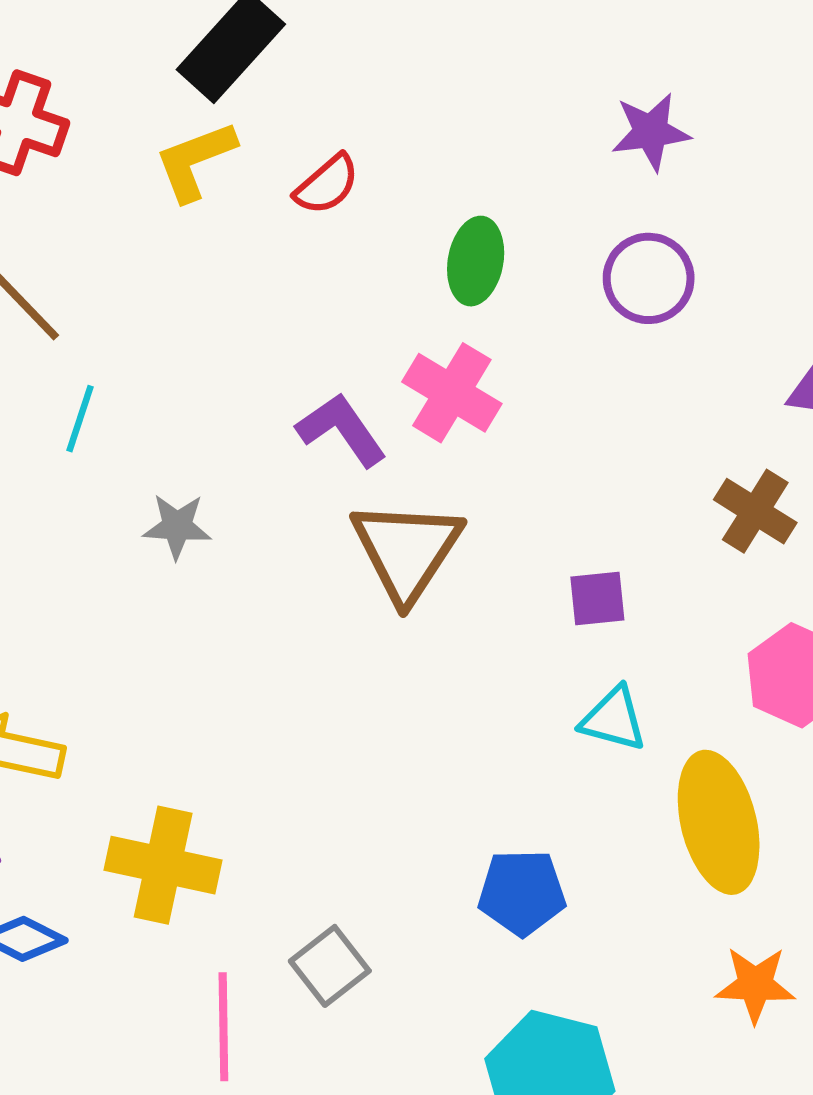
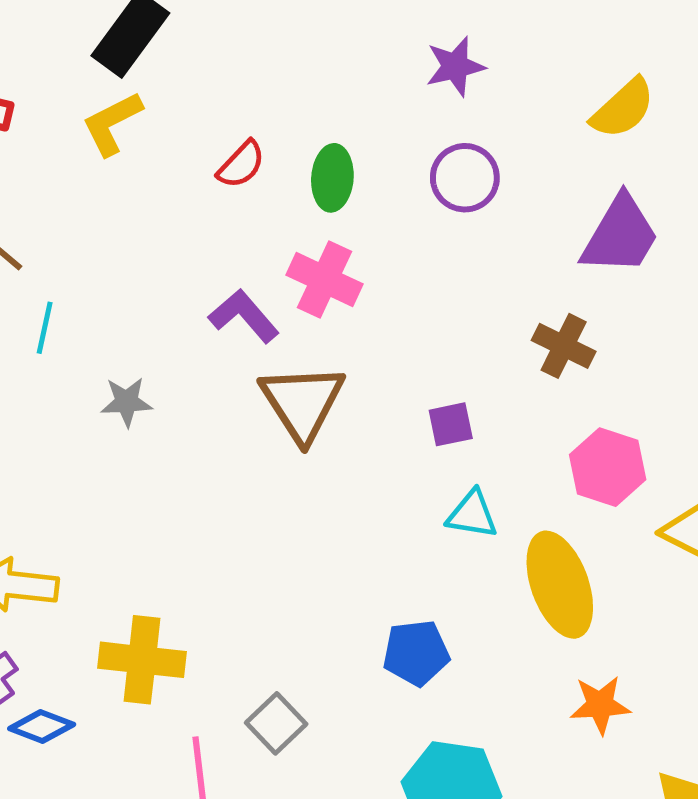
red semicircle: (327, 185) -> (241, 164), moved

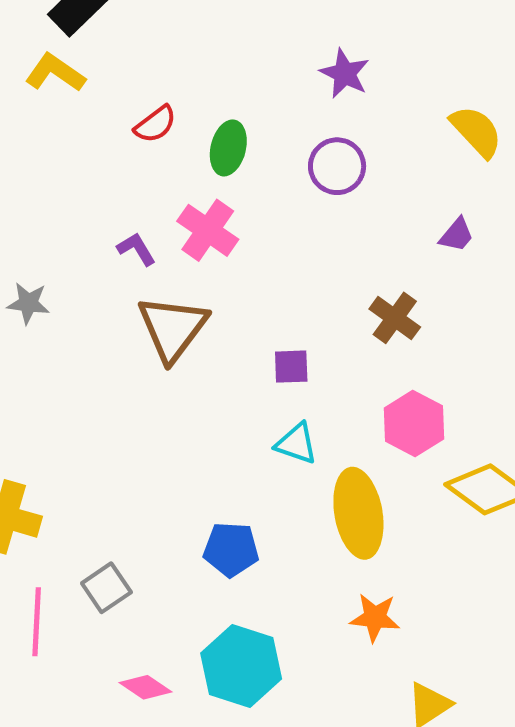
purple star: (455, 66) -> (345, 73), turned 30
yellow semicircle: (623, 108) -> (476, 131), turned -100
yellow L-shape: (112, 123) -> (55, 73), turned 52
purple trapezoid: (620, 235) -> (457, 235), size x0.5
purple L-shape: (244, 316) -> (136, 249), size x0.7

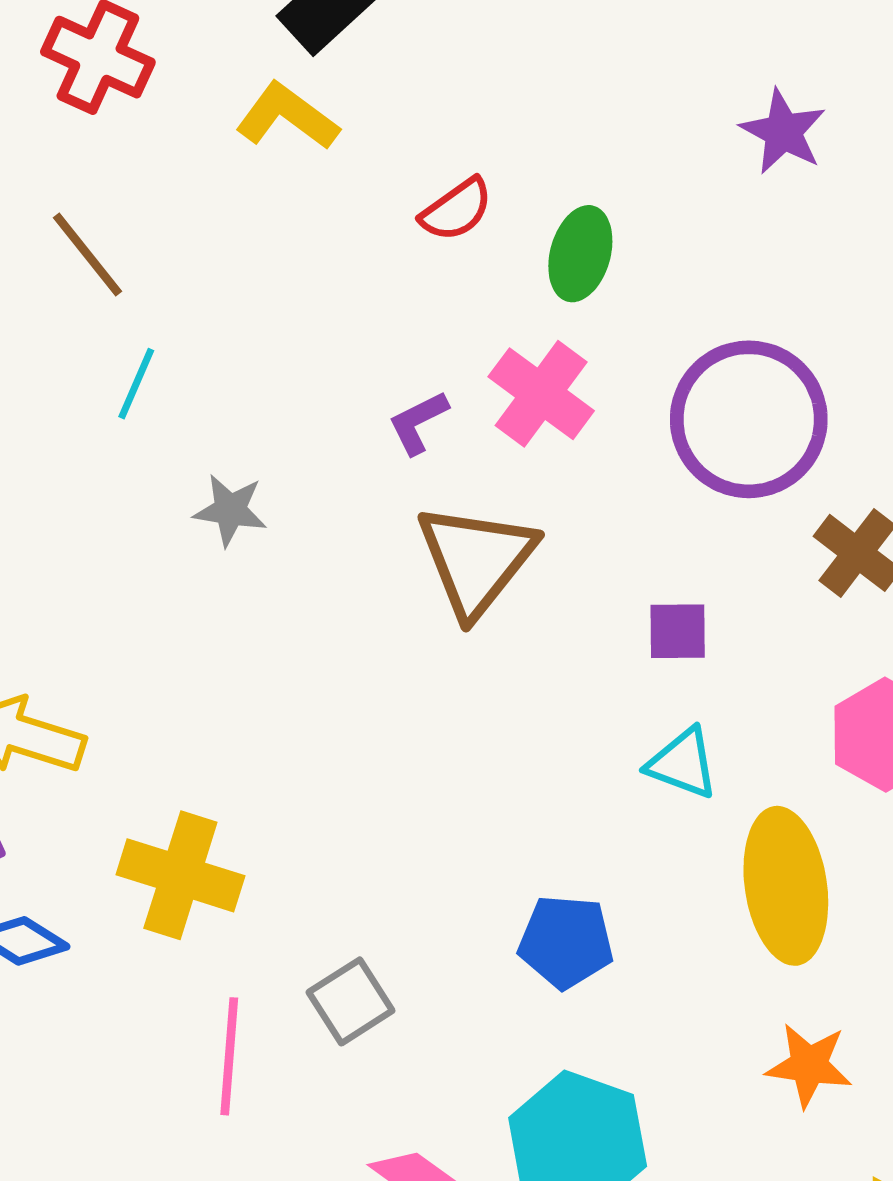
purple circle: (337, 166) -> (749, 419), moved, size x1.6
purple L-shape: (136, 249) -> (418, 422), turned -87

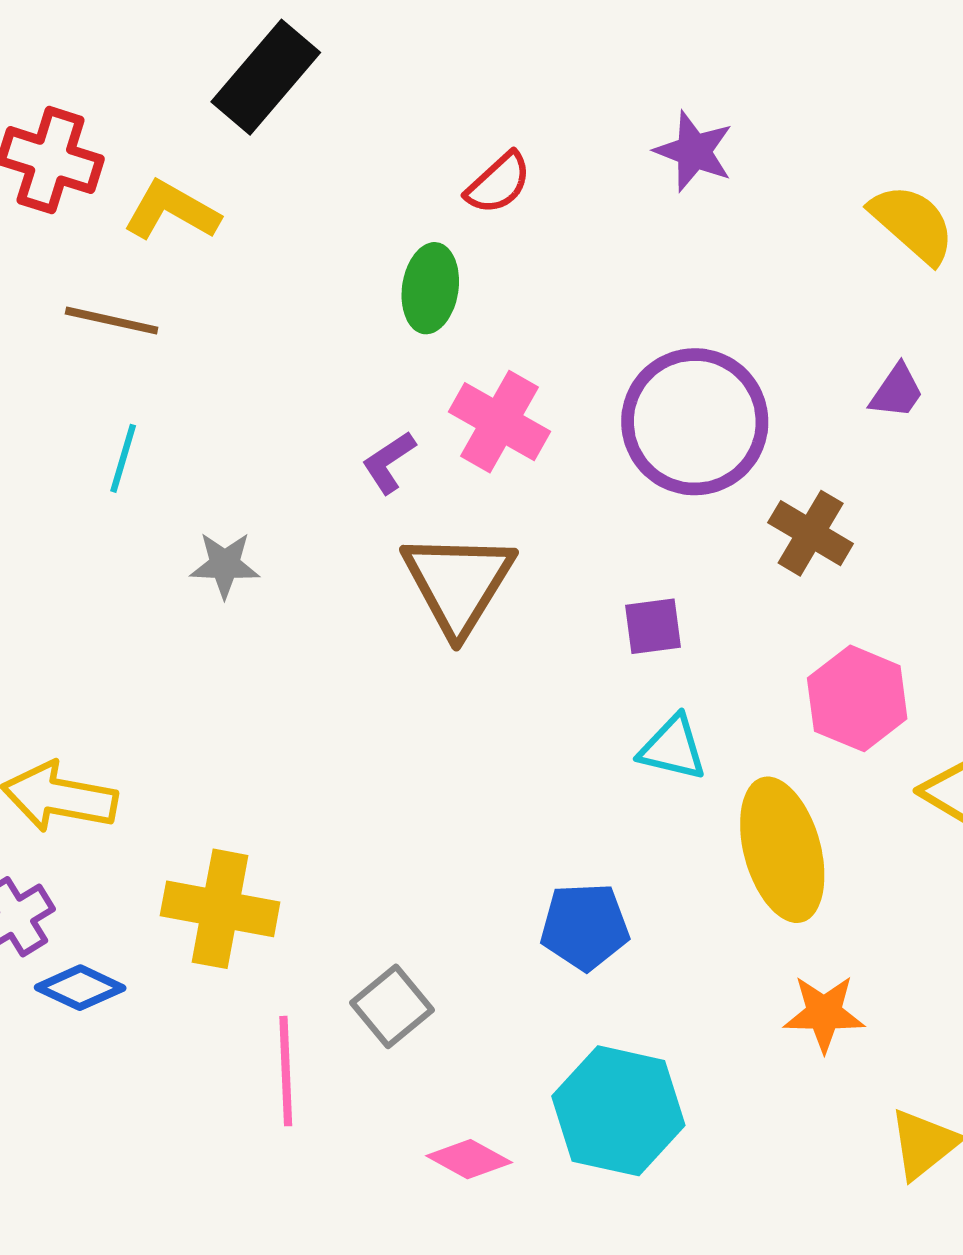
yellow L-shape: (287, 117) -> (172, 211), moved
red semicircle: (456, 210) -> (498, 183), moved
brown line: (88, 254) -> (112, 321), moved, turned -32
green ellipse: (580, 254) -> (430, 288), moved

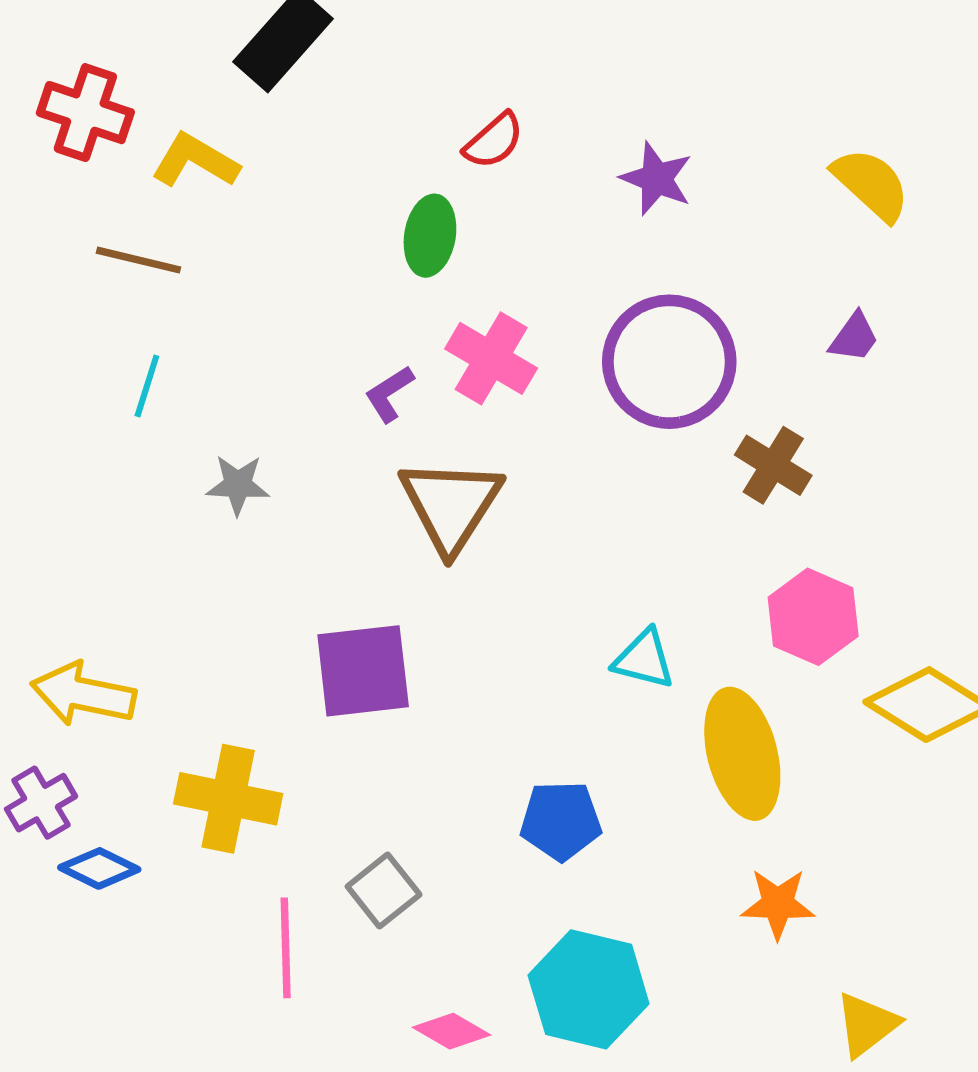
purple star: (694, 151) -> (657, 179), moved
purple square: (653, 626) -> (363, 671), moved, size x1.8

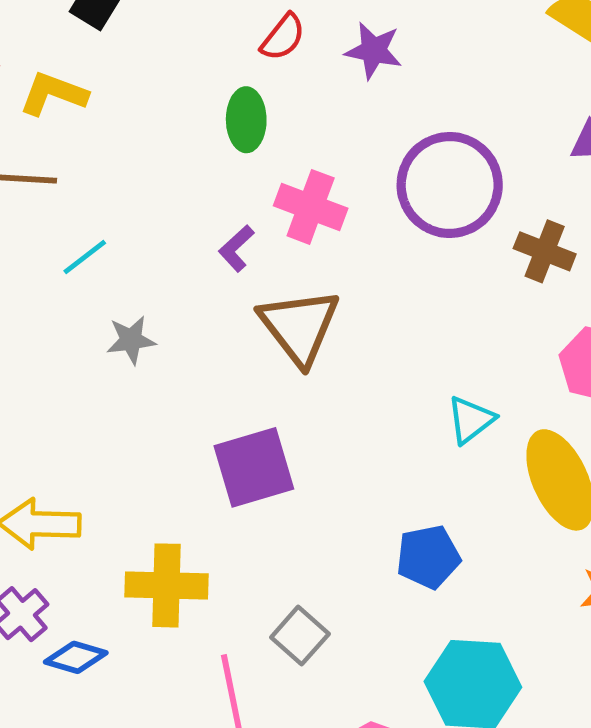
purple star: (657, 179) -> (374, 51), moved
cyan line: (147, 386) -> (85, 257), moved, turned 45
cyan triangle: (644, 659) -> (471, 420), turned -42

